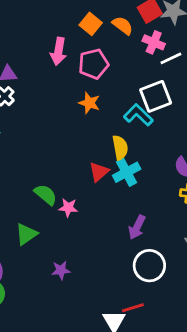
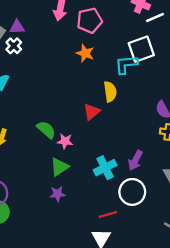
cyan L-shape: (138, 115) -> (126, 65), turned -50
cyan cross: (127, 172) -> (105, 168), moved
purple arrow: (137, 227) -> (135, 160), moved
green triangle: (26, 234) -> (59, 167), moved
red line: (133, 308) -> (108, 214), moved

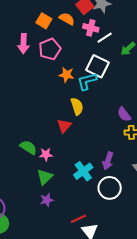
white square: (141, 49) -> (97, 66), turned -35
orange star: (85, 53) -> (66, 75), moved
red line: (108, 214) -> (78, 219), moved

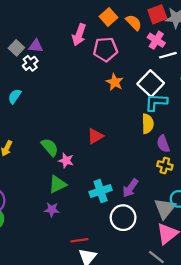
cyan L-shape: (87, 81) -> (156, 102), moved
yellow semicircle: (77, 106) -> (148, 124), moved

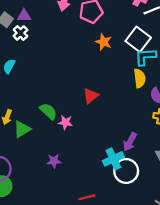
green triangle: (57, 184) -> (22, 129), moved
cyan cross: (101, 191) -> (113, 159), moved
purple star: (52, 210) -> (54, 161), moved

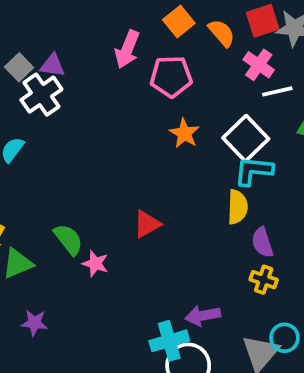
white cross: (20, 33) -> (41, 95), size x1.5
purple arrow: (130, 142) -> (203, 316), turned 42
purple star: (54, 161) -> (34, 323), moved

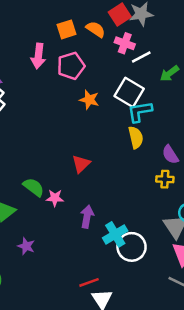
orange square: (179, 22) -> (66, 29), turned 36
purple semicircle: (262, 242) -> (170, 155), moved
purple arrow: (203, 316) -> (87, 217), moved, turned 125
purple star: (34, 323) -> (26, 246), turned 30

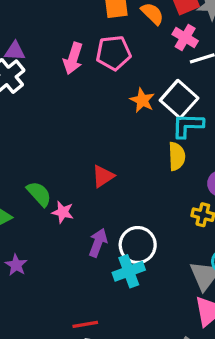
pink arrow: (38, 56) -> (73, 58), moved
orange star: (89, 100) -> (142, 100), moved
white circle: (132, 247) -> (138, 245), moved

